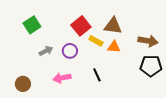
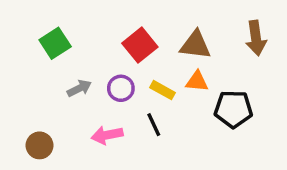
yellow rectangle: (96, 41) -> (162, 90), moved
brown arrow: (148, 41) -> (256, 38), moved, turned 72
black pentagon: (151, 66) -> (233, 109), moved
black line: (97, 75) -> (154, 125), moved

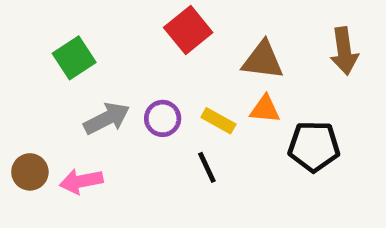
red square: (140, 45) -> (188, 30), moved
gray arrow: (79, 88) -> (107, 118), size x1.4
pink arrow: (107, 135) -> (81, 181), moved
brown circle: (40, 145) -> (30, 172), moved

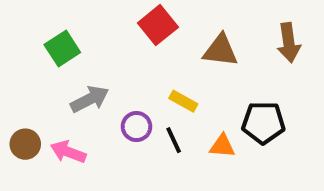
orange triangle: (265, 109) -> (222, 146), moved
purple circle: (163, 118) -> (136, 127), moved
pink arrow: (81, 181) -> (68, 152), turned 32

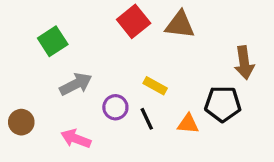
brown arrow: (289, 43) -> (244, 63), moved
brown triangle: (220, 50) -> (180, 25), moved
pink arrow: (68, 152) -> (76, 139), moved

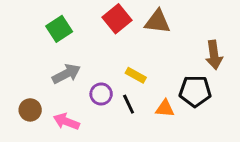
green square: (53, 41) -> (59, 29), moved
brown circle: (21, 122) -> (30, 110), moved

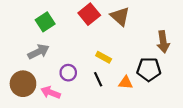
brown triangle: (158, 22) -> (120, 16), turned 35
gray arrow: (66, 74) -> (38, 52), moved
purple circle: (101, 94) -> (68, 73), moved
brown circle: (30, 110) -> (23, 84), size x1.5

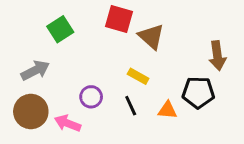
red square: (89, 14) -> (119, 19), turned -35
brown triangle: (120, 16) -> (151, 37), moved
gray arrow: (38, 52) -> (35, 70), moved

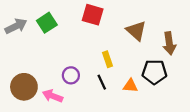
brown triangle: (151, 37) -> (136, 31), moved
gray arrow: (35, 70) -> (16, 26), moved
yellow rectangle: (138, 76) -> (108, 59), turned 42

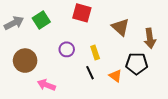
purple circle: (71, 75) -> (67, 49), moved
orange triangle: (130, 86) -> (115, 76), turned 32
brown circle: (24, 87) -> (25, 61), moved

